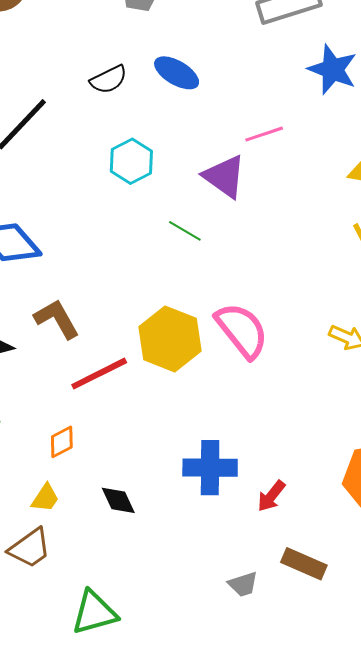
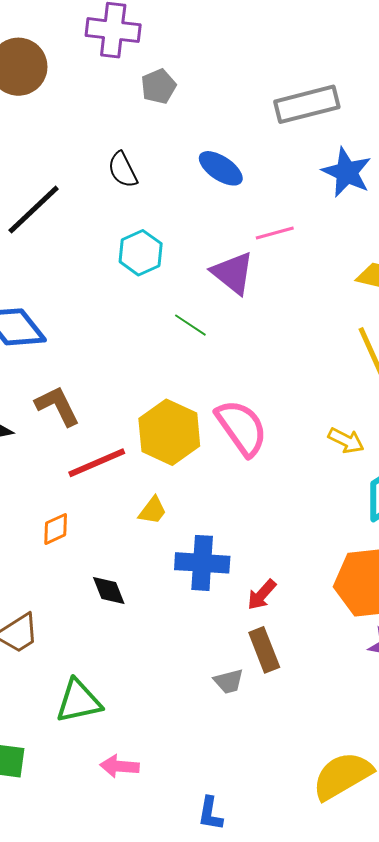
blue ellipse: (177, 73) -> (221, 168), moved
black semicircle: (109, 79) -> (123, 170), turned 87
yellow trapezoid: (45, 498) -> (153, 511), moved
brown rectangle: (304, 564) -> (264, 650), moved, turned 42

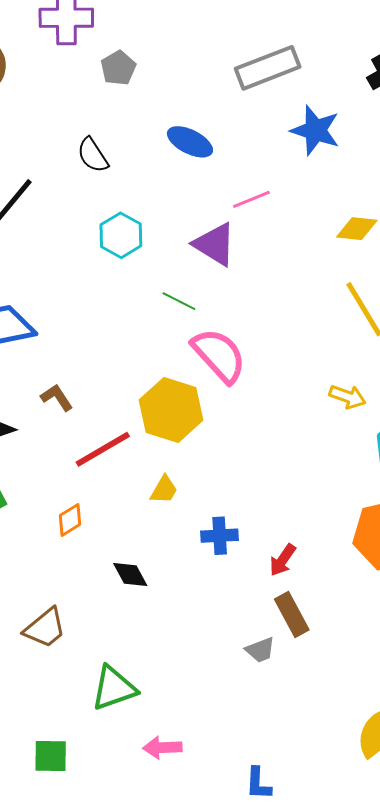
brown L-shape: (57, 406) -> (57, 398), size x0.7
pink semicircle: (242, 428) -> (219, 355), moved
blue cross: (202, 563) -> (220, 536), size x0.7

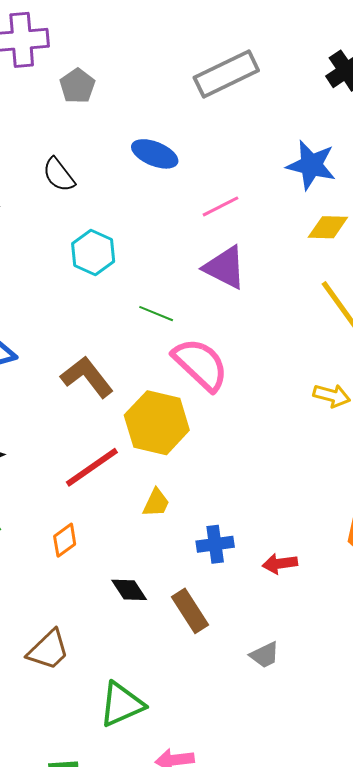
blue star: (315, 130) -> (311, 165), moved
purple triangle: (215, 244) -> (225, 267), moved
brown L-shape: (57, 398) -> (87, 377), moved, size x1.6
red arrow: (283, 560) -> (280, 564), turned 52
brown rectangle: (292, 615) -> (190, 611), moved

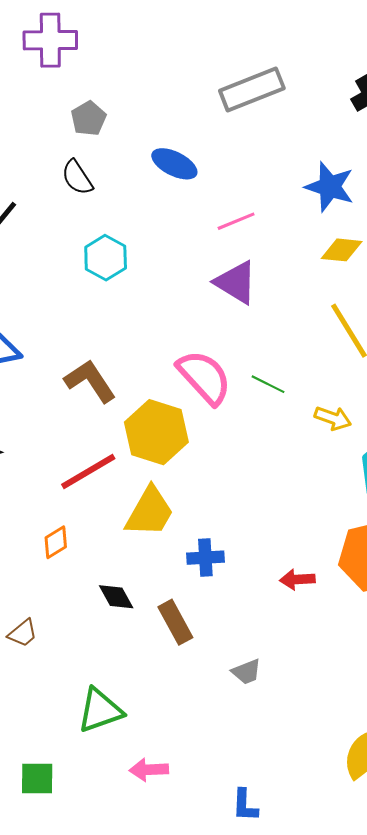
gray pentagon: (77, 86) -> (89, 118), moved
green line: (156, 314) -> (268, 384), moved
yellow trapezoid: (156, 503) -> (150, 512), size x1.8
red arrow: (280, 564) -> (297, 579), moved
brown trapezoid: (48, 650) -> (23, 633), moved, size x0.7

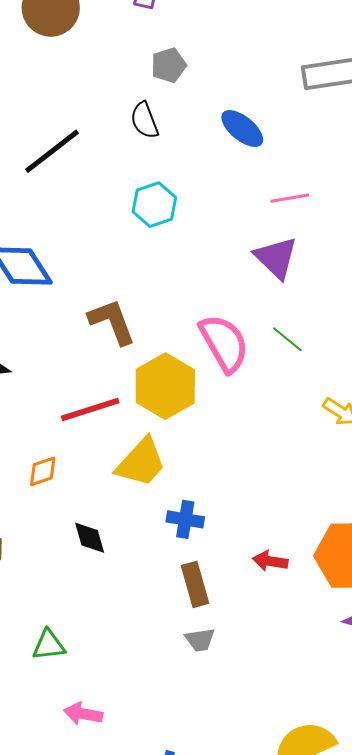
green line: (268, 384) -> (287, 339), moved
brown rectangle: (175, 622) -> (195, 584), moved
green triangle: (100, 710) -> (49, 645), size x0.7

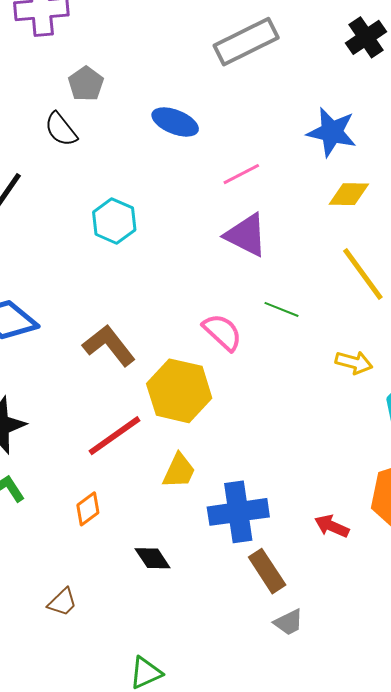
black semicircle: (144, 120) -> (61, 129), moved
pink semicircle: (224, 343) -> (222, 332), size x0.7
yellow trapezoid: (141, 462) -> (179, 471), size x0.7
blue cross: (185, 519) -> (238, 512), size x1.6
red arrow: (270, 561) -> (332, 526), turned 32

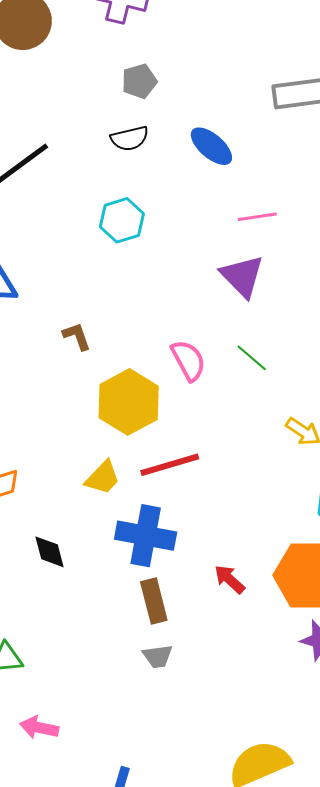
black semicircle: (61, 129) -> (130, 138), moved, turned -84
brown L-shape: (109, 345) -> (77, 336), size x0.6
red line: (115, 436) -> (170, 465), moved

